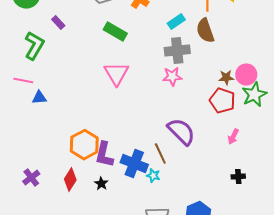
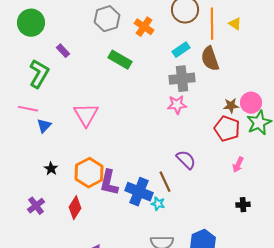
pink triangle: (116, 74) -> (86, 115), moved
blue triangle: (39, 98) -> (44, 126), turned -42
purple semicircle: (181, 132) -> (186, 160), size x0.7
black star: (101, 184) -> (51, 169), moved

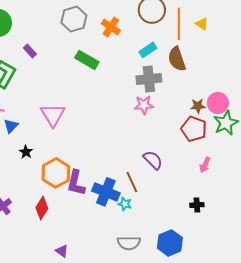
black star: (51, 169) -> (26, 152), moved
black cross: (243, 205) -> (197, 205), moved

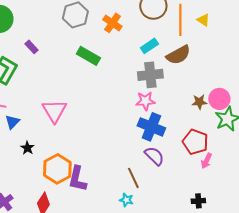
brown semicircle: (177, 59) -> (178, 55), turned -100
red pentagon: (194, 129) -> (195, 142), moved
blue cross: (106, 192) -> (151, 127), moved

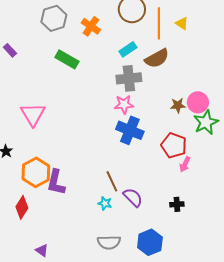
purple semicircle: (154, 156) -> (133, 197), moved

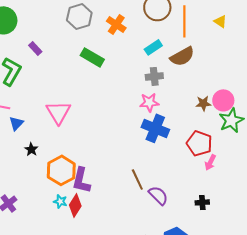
yellow triangle: (182, 23) -> (220, 21), moved
gray cross: (129, 78) -> (154, 76), size x0.7
cyan star: (105, 203) -> (60, 201), moved
red diamond: (22, 207) -> (75, 205), moved

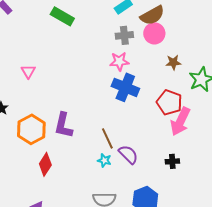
pink circle: (223, 100) -> (154, 33), moved
pink triangle: (58, 112) -> (28, 71), size x0.6
pink arrow: (210, 162) -> (180, 121), size x1.8
purple L-shape: (81, 180) -> (63, 125), moved
cyan star: (60, 201) -> (104, 160), moved

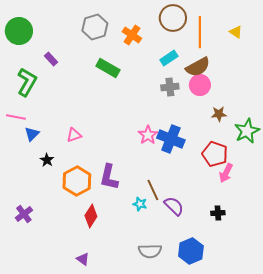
pink star: (119, 61) -> (148, 135), moved, turned -30
pink triangle: (28, 71) -> (74, 135), moved, turned 42
pink arrow: (180, 121) -> (226, 173), size x0.7
cyan star: (104, 160) -> (140, 204), moved

